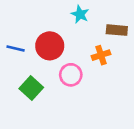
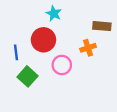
cyan star: (80, 14) -> (54, 13), moved
blue line: (16, 49) -> (16, 52), moved, turned 70

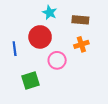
brown rectangle: (102, 26) -> (80, 20), moved
green square: (27, 76) -> (30, 81), moved, turned 30

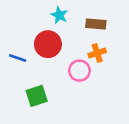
blue line: (15, 49) -> (18, 58), turned -64
pink circle: (57, 60) -> (79, 71), moved

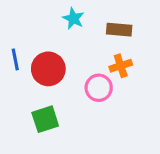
red circle: (48, 44) -> (48, 69), moved
blue line: (18, 58) -> (15, 59), moved, turned 60

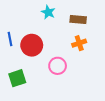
pink circle: (99, 88) -> (58, 66), moved
green square: (45, 119) -> (17, 78), moved

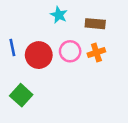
pink circle: (58, 66) -> (70, 51), moved
green square: (17, 78) -> (21, 95), turned -30

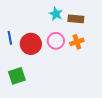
cyan star: (59, 15) -> (56, 14), moved
green square: (21, 95) -> (17, 76), turned 30

